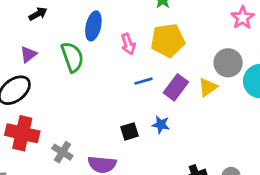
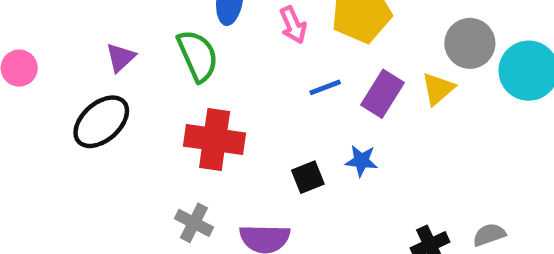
red cross: (22, 133) -> (215, 140), moved

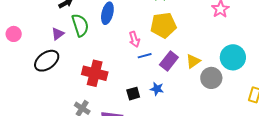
pink arrow: (293, 25) -> (134, 39), moved
gray circle: (470, 43) -> (211, 78), moved
green semicircle: (198, 56) -> (80, 25), moved

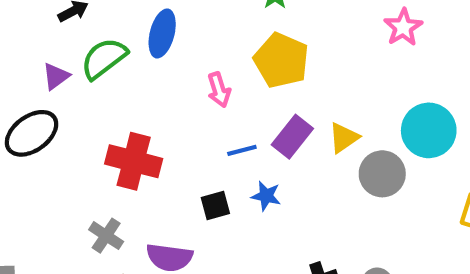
green semicircle: (80, 25) -> (104, 58), turned -110
yellow pentagon: (163, 25) -> (281, 60), turned 30
blue line: (145, 56) -> (242, 150), moved

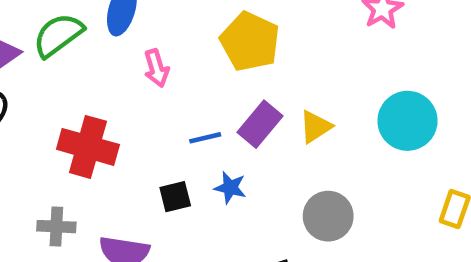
pink arrow: (219, 90) -> (156, 68), moved
gray circle: (382, 174) -> (328, 216), moved
gray cross: (106, 236) -> (56, 227), turned -32

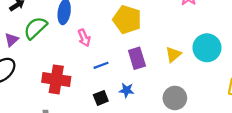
purple rectangle: (260, 124) -> (137, 58), turned -50
yellow triangle: (315, 127) -> (173, 54), moved
blue line: (205, 138) -> (101, 65), moved

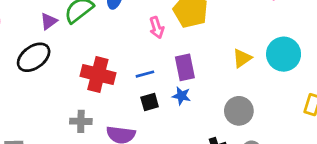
pink arrow: (84, 38) -> (157, 28), moved
purple rectangle: (137, 58) -> (185, 67), moved
blue line: (101, 65) -> (145, 74), moved

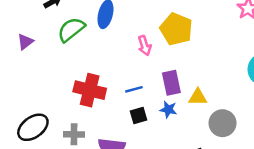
purple triangle: (49, 21) -> (25, 42), moved
black ellipse: (34, 57) -> (33, 127), moved
yellow triangle: (242, 58) -> (198, 97), moved, turned 36

